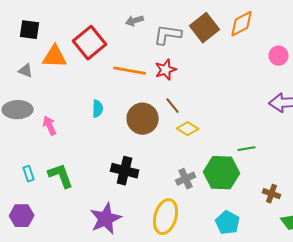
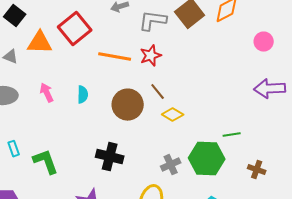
black square: (30, 30) -> (15, 16), turned 30
pink arrow: (50, 126) -> (47, 93), moved
cyan rectangle: (29, 174) -> (14, 149), moved
brown cross: (272, 194) -> (257, 170), moved

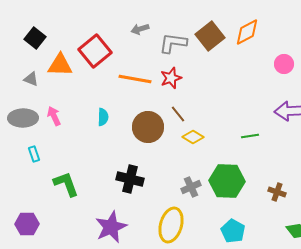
pink arrow: (47, 93) -> (54, 116), moved
green line: (232, 135) -> (250, 136), moved
cyan rectangle: (14, 149) -> (34, 154), moved

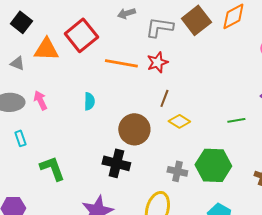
brown line: (178, 114) -> (164, 98), turned 60
brown circle: (148, 127) -> (134, 129), moved
gray cross: (191, 187) -> (177, 171), turned 36

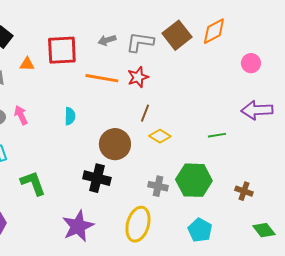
gray arrow: (126, 13) -> (107, 40), moved
red square: (81, 35) -> (62, 50), turned 36
orange triangle: (46, 49) -> (27, 64), size x0.6

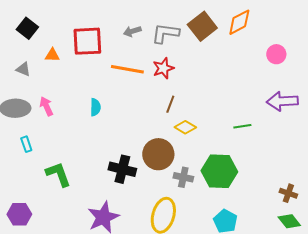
brown circle: (115, 144) -> (158, 154), moved
brown cross: (244, 191) -> (288, 193), moved

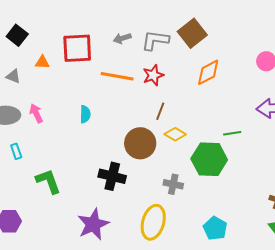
orange diamond: (239, 22) -> (208, 72), moved
brown circle: (158, 154) -> (140, 143), moved
green hexagon: (219, 171) -> (209, 159), moved

